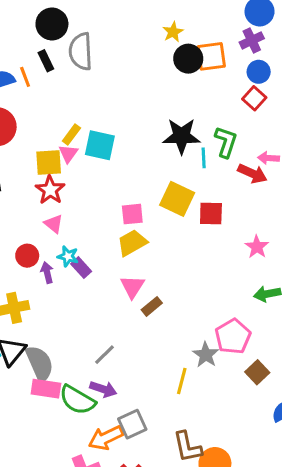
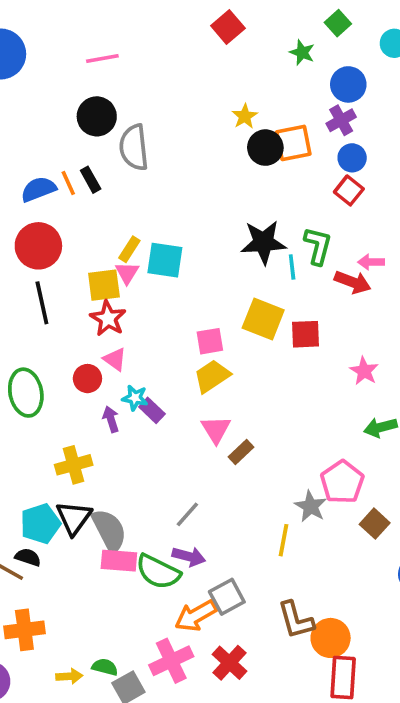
black rectangle: (46, 61) -> (91, 180), moved
red circle: (27, 256) -> (87, 379), moved

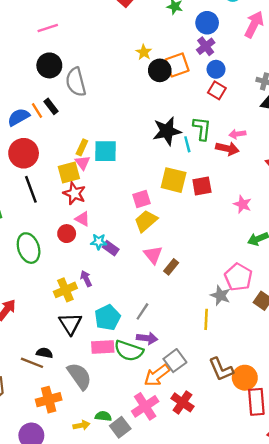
purple arrow: (111, 419) -> (86, 279), moved
cyan pentagon: (40, 524) -> (108, 318), moved
gray semicircle: (109, 530) -> (79, 376), moved

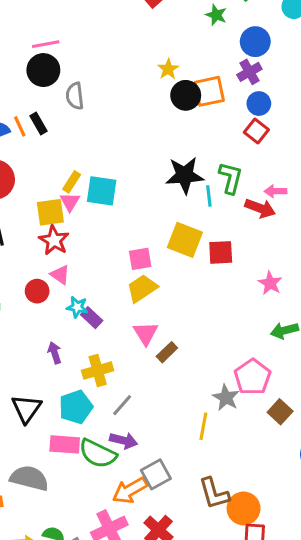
pink line: (48, 28) -> (46, 44), moved
gray semicircle: (76, 82) -> (75, 96), size x0.7
yellow cross: (65, 290) -> (98, 370), moved
gray semicircle: (79, 376) -> (29, 478), turned -48

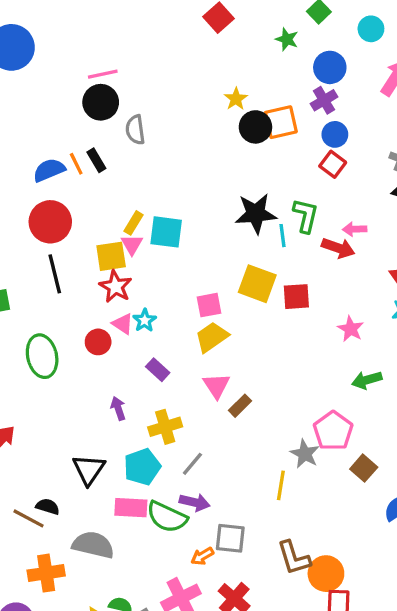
cyan star: (77, 307) -> (145, 320), moved, turned 30
gray square: (156, 474) -> (230, 538), turned 36
orange arrow: (130, 490) -> (202, 556), size x0.6

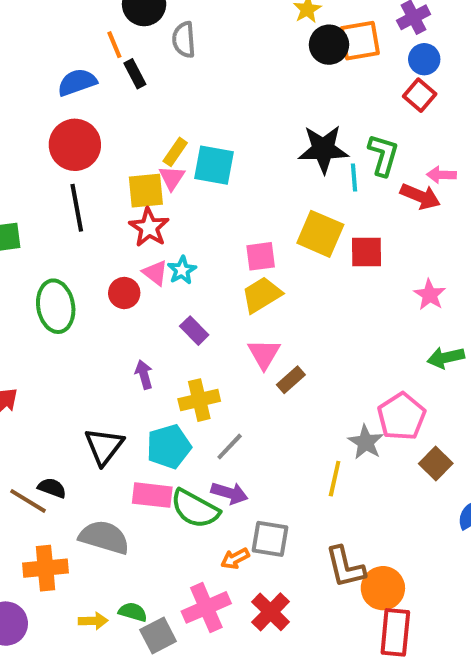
orange line: (76, 164) -> (114, 45), moved

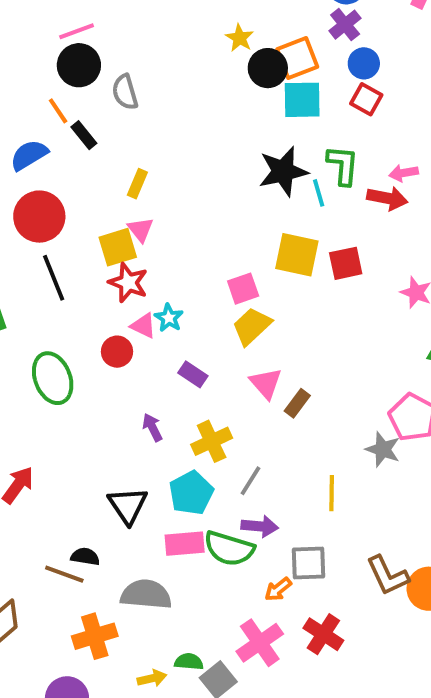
yellow rectangle: (175, 152) -> (137, 184), moved
cyan square: (214, 165) -> (302, 100), moved
yellow line: (335, 479) -> (332, 493), moved

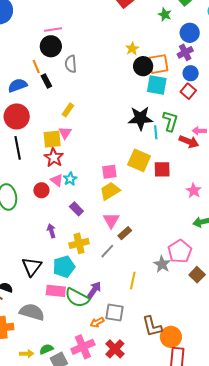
gray line: (250, 481) -> (107, 251), moved
purple arrow: (260, 526) -> (94, 290), turned -72
green semicircle: (189, 662) -> (46, 349), turned -40

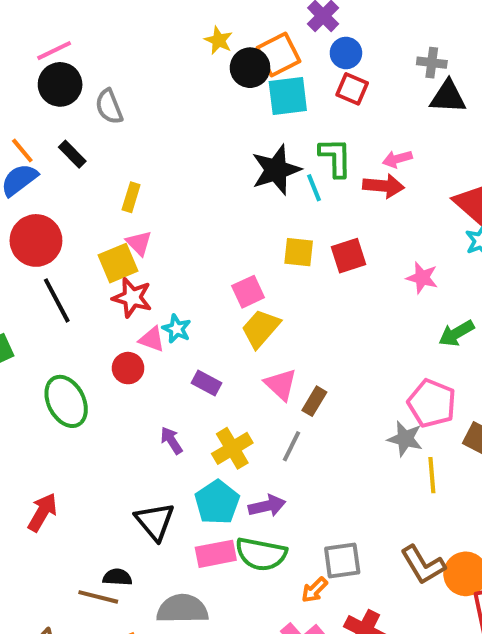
orange line: (36, 67) -> (22, 151), moved
yellow square: (139, 160) -> (299, 252), size x0.7
yellow line: (133, 281) -> (432, 475), moved
purple arrow: (94, 290) -> (267, 506), moved, turned 60

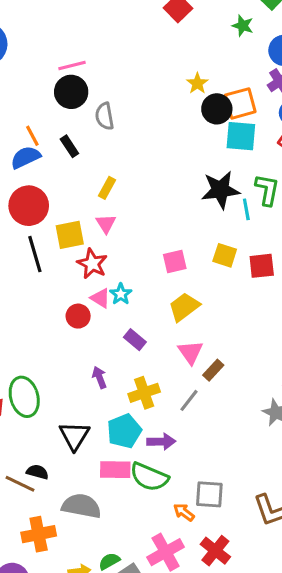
yellow square: (118, 263) -> (70, 235), moved
pink square: (248, 292) -> (175, 262), moved
green ellipse: (66, 401) -> (24, 397), moved
orange arrow: (314, 590) -> (184, 512), turned 70

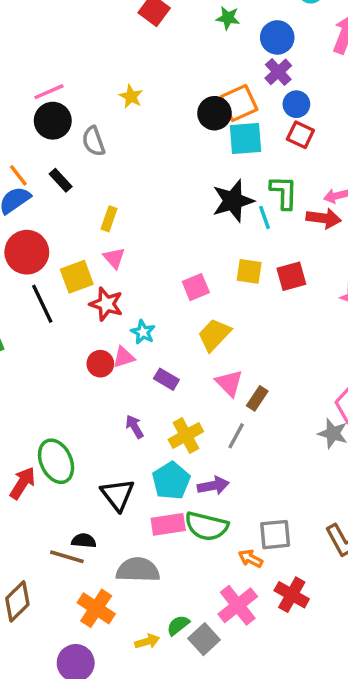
yellow star: (197, 83) -> (131, 97), moved
pink triangle: (100, 298) -> (124, 357), moved, turned -40
orange cross: (39, 534) -> (96, 608), turned -36

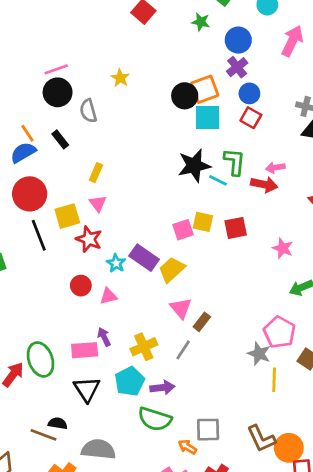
cyan line: (265, 217) -> (218, 180), turned -48
pink square: (196, 287) -> (183, 230), moved
pink triangle: (124, 357) -> (108, 296), moved
purple rectangle: (166, 379) -> (144, 258), moved, size x1.5
pink rectangle: (168, 524) -> (85, 350), moved

